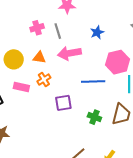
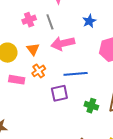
orange triangle: (39, 57) -> (33, 49), turned 48
blue line: (93, 81) -> (76, 74), moved

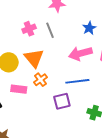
pink arrow: (63, 43) -> (80, 53), moved
orange triangle: (33, 49) -> (34, 58), size x1.5

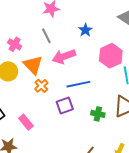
pink cross: (29, 29) -> (15, 44), moved, turned -32
pink arrow: (80, 53) -> (64, 56), moved
pink rectangle: (19, 89) -> (26, 122), moved, turned 49

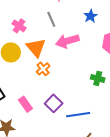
blue line: (78, 84) -> (78, 115), moved
purple square: (65, 105) -> (54, 103), moved, turned -30
green cross: (98, 114) -> (98, 78), moved

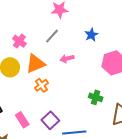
gray line: (51, 19) -> (52, 36), turned 63
pink arrow: (67, 41) -> (67, 59), size x0.6
orange triangle: (36, 48) -> (35, 64), turned 45

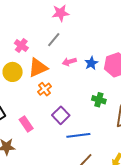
blue star: (91, 35) -> (91, 63), moved
purple square: (50, 120) -> (61, 115), moved

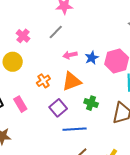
orange triangle: (38, 68) -> (72, 81), moved
green cross: (99, 100) -> (91, 103), moved
pink rectangle: (26, 124) -> (20, 104), moved

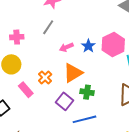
pink cross: (23, 36) -> (17, 37), turned -32
green cross: (91, 103) -> (87, 92), moved
pink rectangle: (20, 104) -> (26, 90), moved

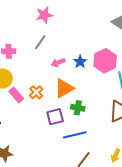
pink rectangle: (26, 90) -> (16, 95), moved
purple square: (64, 101) -> (55, 117), turned 36

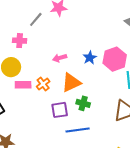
gray line: (40, 42) -> (36, 19), moved
pink arrow: (58, 62) -> (60, 58), moved
pink rectangle: (16, 95) -> (23, 85), turned -56

